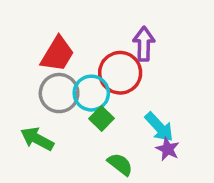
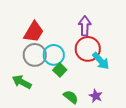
red circle: (120, 73) -> (88, 49), moved
cyan arrow: (159, 127) -> (101, 61), moved
purple star: (168, 149) -> (96, 96), moved

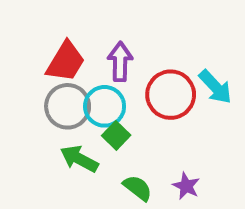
purple arrow: (85, 26) -> (120, 62), moved
cyan arrow: (101, 61) -> (215, 87), moved
green arrow: (22, 82) -> (79, 159), moved

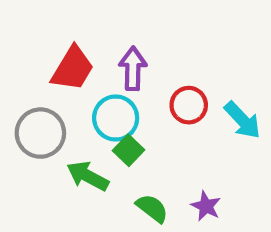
cyan arrow: (215, 87) -> (242, 120), moved
red circle: (171, 95) -> (189, 105), size x0.7
gray circle: (68, 106) -> (40, 133), moved

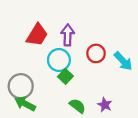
gray circle: (40, 133) -> (21, 86), moved
green arrow: (88, 176) -> (25, 104), moved

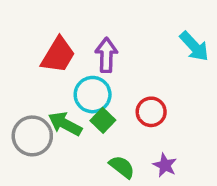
red circle: (96, 53) -> (151, 112), moved
cyan arrow: (123, 61) -> (194, 46), moved
green arrow: (25, 104) -> (65, 124), moved

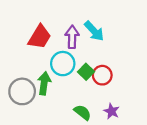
cyan arrow: (194, 46) -> (94, 31), moved
green square: (103, 120) -> (86, 72), moved
green arrow: (65, 124) -> (44, 83), turned 70

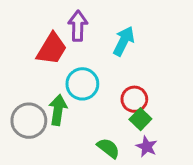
cyan arrow: (94, 31) -> (124, 41), turned -110
purple arrow: (72, 37) -> (78, 26), moved
green square: (86, 72) -> (140, 119), moved

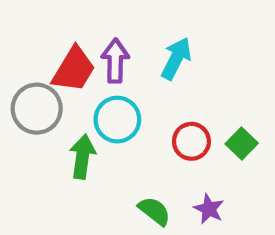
purple arrow: (78, 26) -> (115, 61), moved
green square: (140, 119) -> (242, 144), moved
gray circle: (29, 121) -> (37, 109), moved

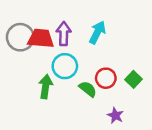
red trapezoid: (74, 69) -> (41, 38), turned -116
gray circle: (37, 109) -> (20, 37), moved
green semicircle: (154, 211) -> (88, 89), moved

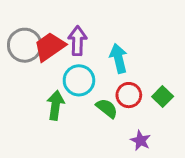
cyan arrow: (97, 32) -> (119, 58), moved, turned -40
red trapezoid: (41, 38) -> (50, 47), turned -40

